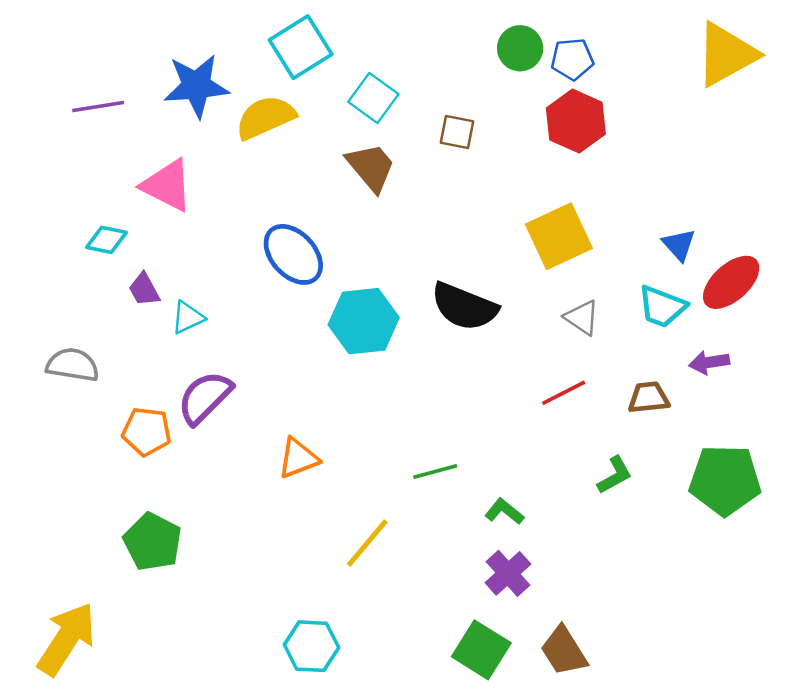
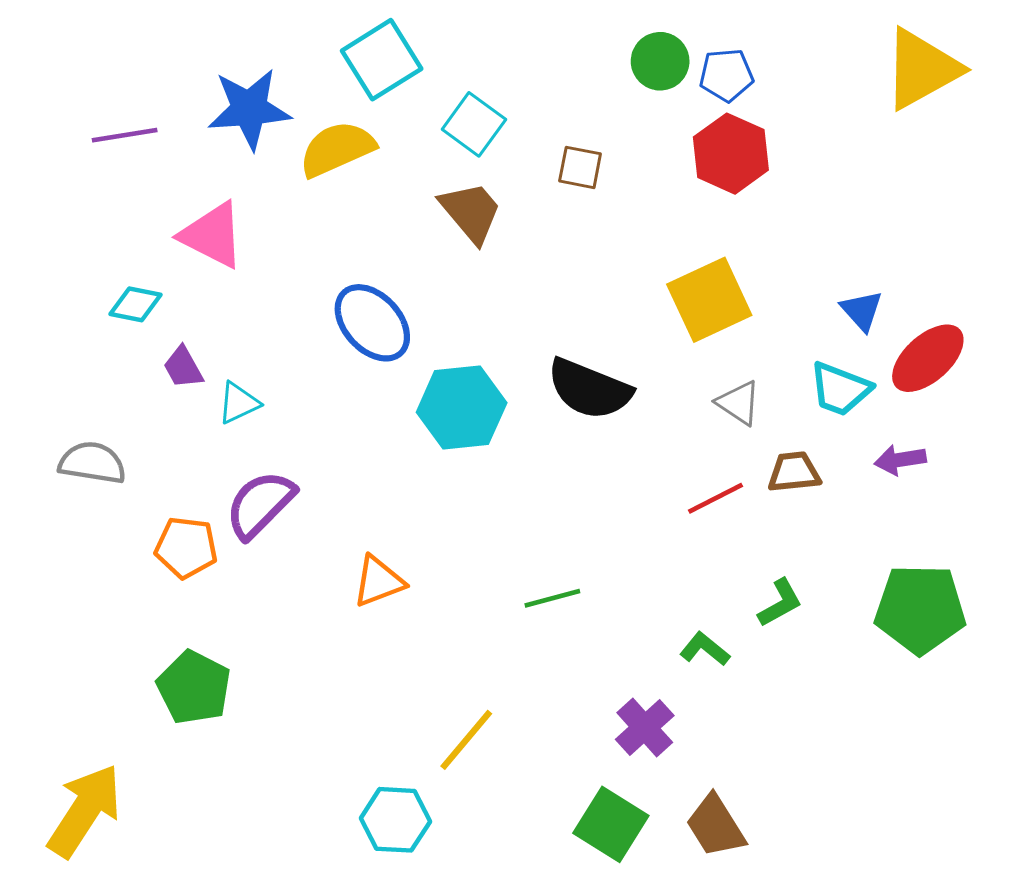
brown trapezoid: (649, 398) -> (794, 472), moved
green L-shape: (504, 512) -> (705, 649), moved
yellow line: (367, 543) -> (466, 740), moved

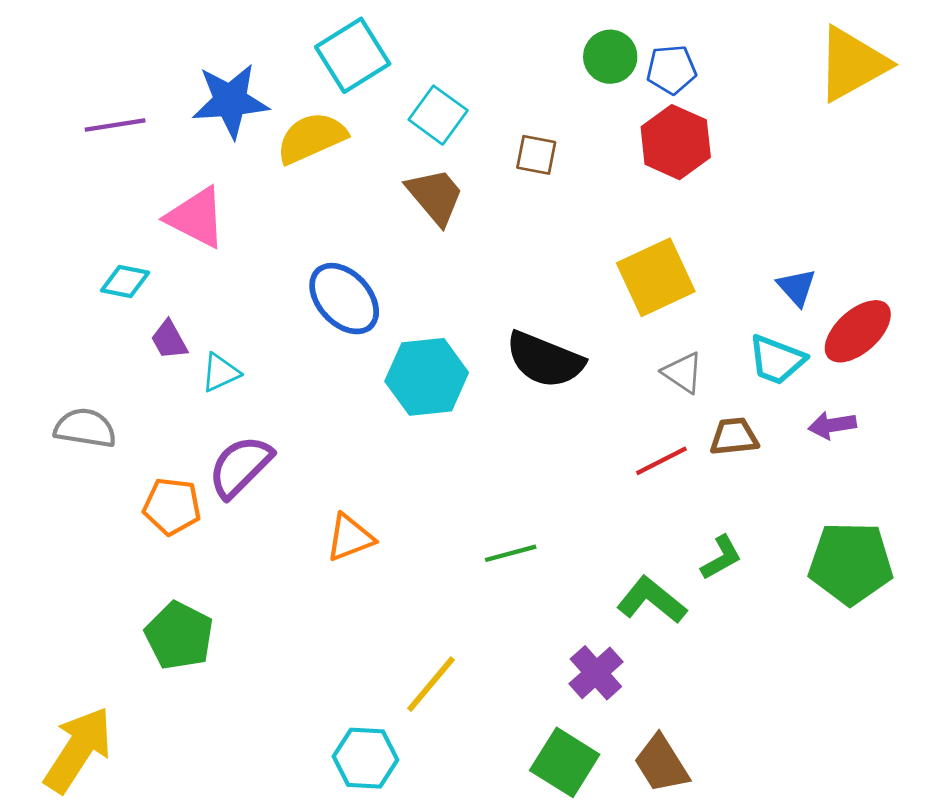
green L-shape: (705, 649) -> (651, 600), size x1.5

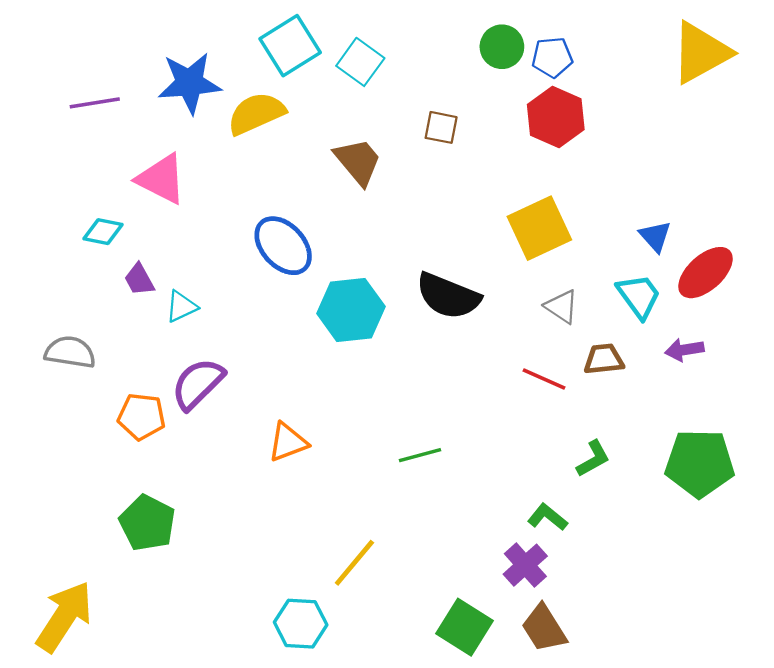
cyan square: (438, 115) -> (360, 62), moved
cyan trapezoid: (777, 360) -> (639, 296), turned -147
red line: (661, 461) -> (544, 379), turned 51
green L-shape: (651, 600) -> (548, 517), moved, size x0.7
purple cross: (596, 673) -> (525, 565), moved

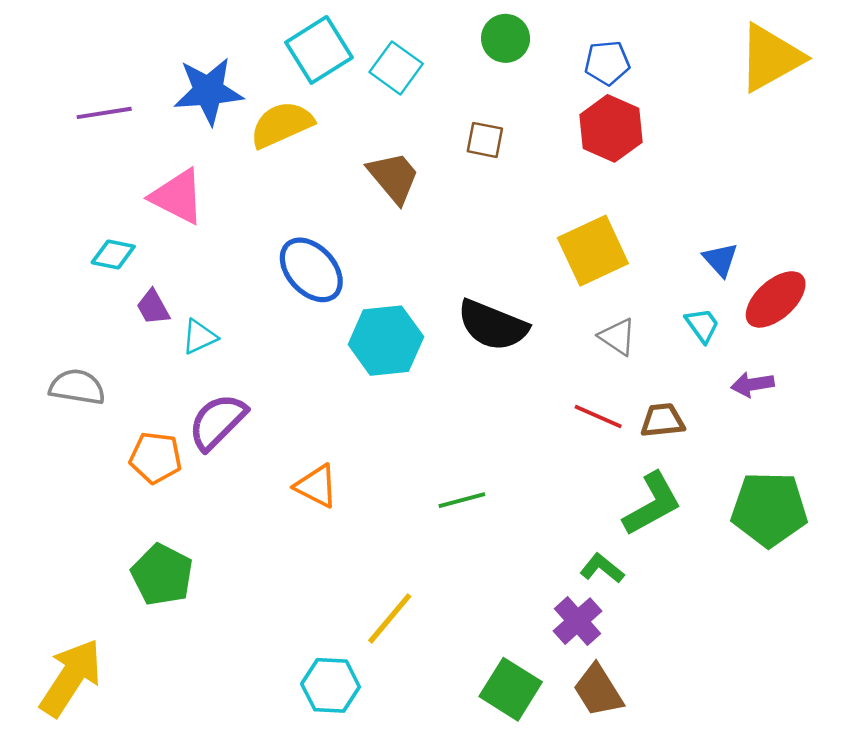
green circle: (502, 47) -> (506, 38), moved
cyan trapezoid: (639, 296) -> (702, 325), size x0.7
brown trapezoid: (604, 359) -> (662, 420), moved
orange triangle: (288, 442) -> (316, 486), turned 48
green L-shape: (593, 459) -> (652, 504), size x1.6

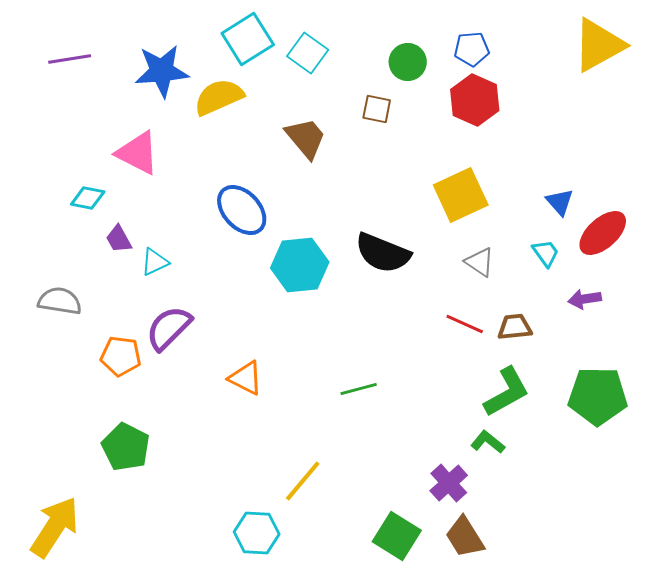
green circle: (506, 38) -> (408, 62), moved
purple line: (104, 113) -> (70, 59), moved
green L-shape: (602, 568) -> (488, 442), moved

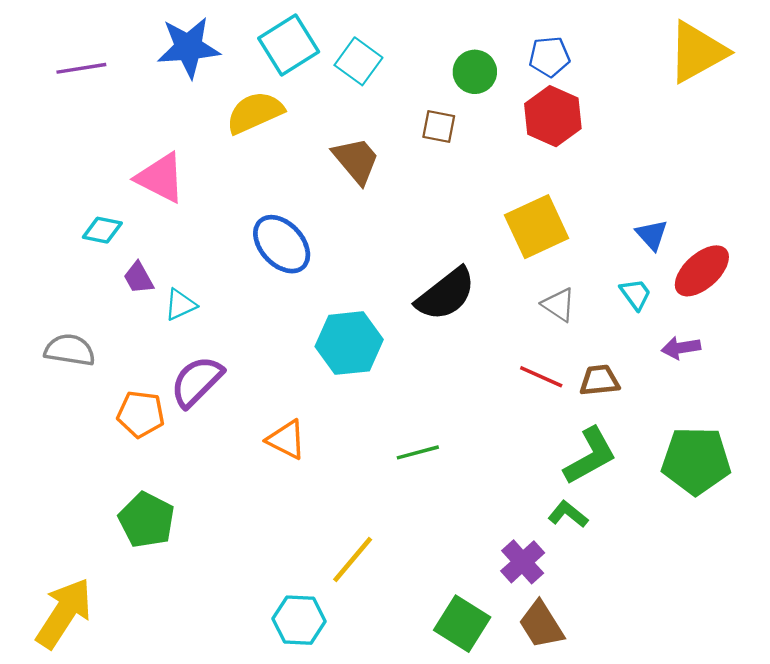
blue star: (162, 71) -> (188, 47), moved
black semicircle: (383, 253) -> (446, 294), turned -60
cyan hexagon: (300, 265) -> (349, 343), moved

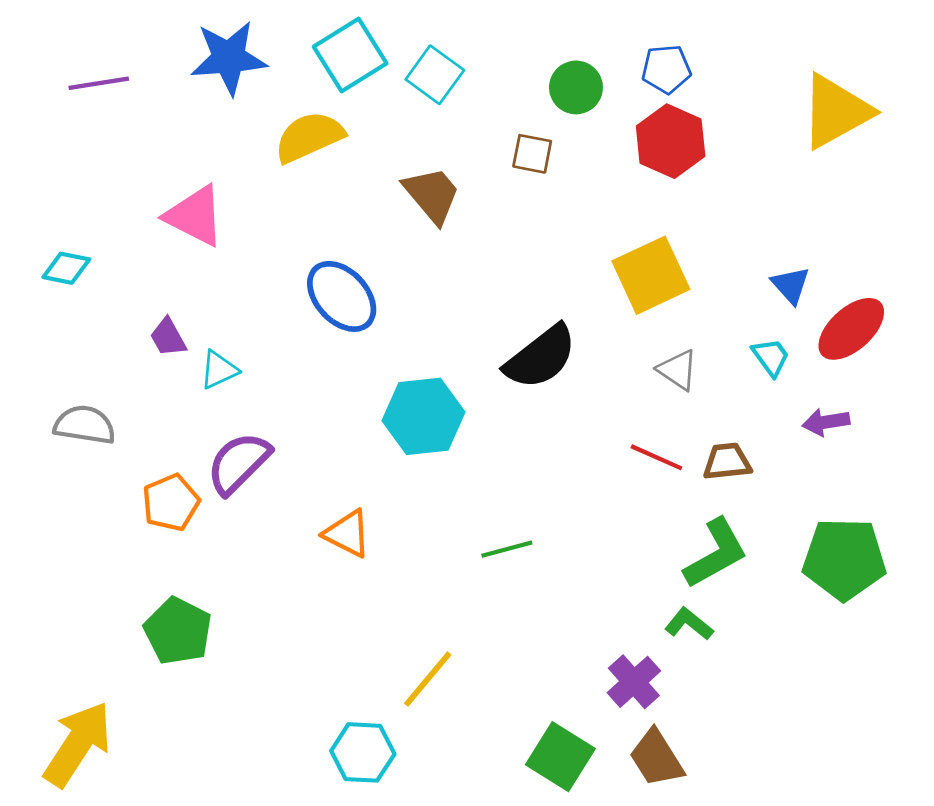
yellow triangle: (697, 52) -> (836, 111), moved
cyan diamond: (102, 230) -> (66, 268), moved
orange pentagon: (141, 414) -> (171, 503), turned -30

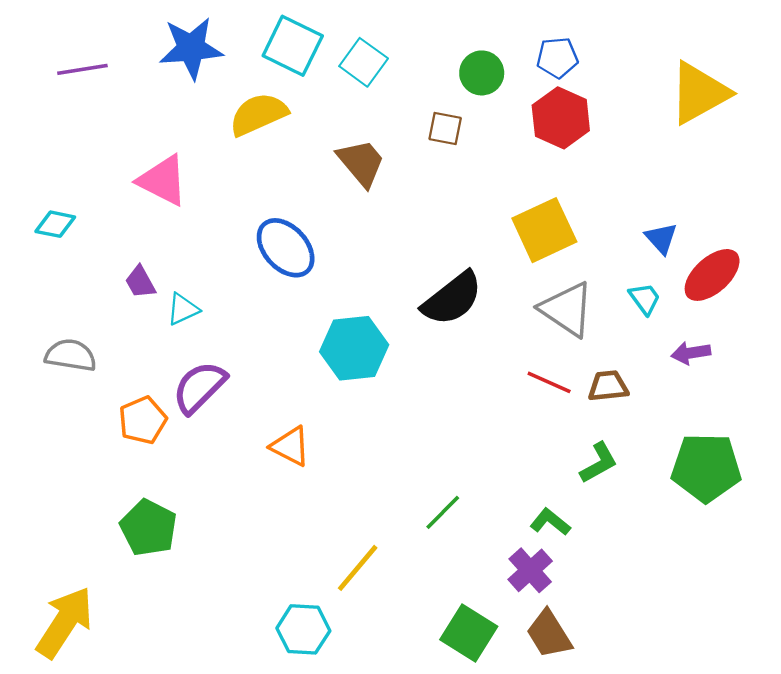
cyan square: (350, 55) -> (293, 46), turned -32
gray triangle: (678, 370) -> (567, 309), size x1.6
green line: (507, 549) -> (443, 512), moved, turned -30
green L-shape: (716, 553) -> (599, 463), size x0.7
green L-shape: (689, 624) -> (550, 522), moved

